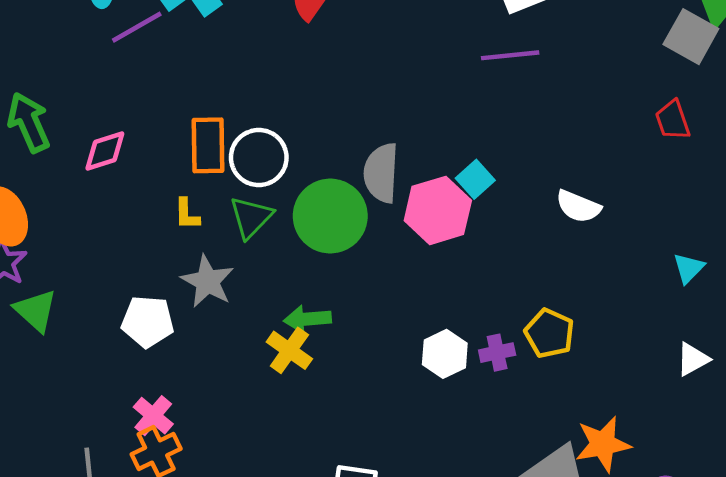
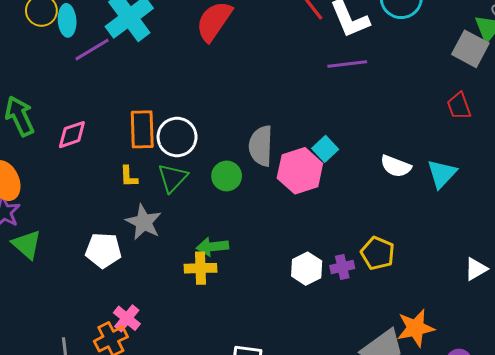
green circle: (330, 216) -> (227, 176), size x0.6
cyan triangle: (689, 268) -> (442, 174), moved, size x1.4
yellow cross: (289, 350) -> (201, 268), turned -36
pink cross: (153, 416) -> (127, 318), moved

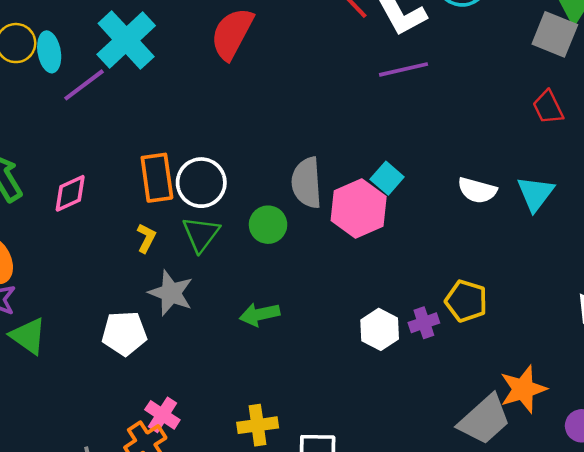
yellow L-shape: (129, 177) -> (146, 238), turned -145
yellow cross: (201, 268) -> (258, 425), moved

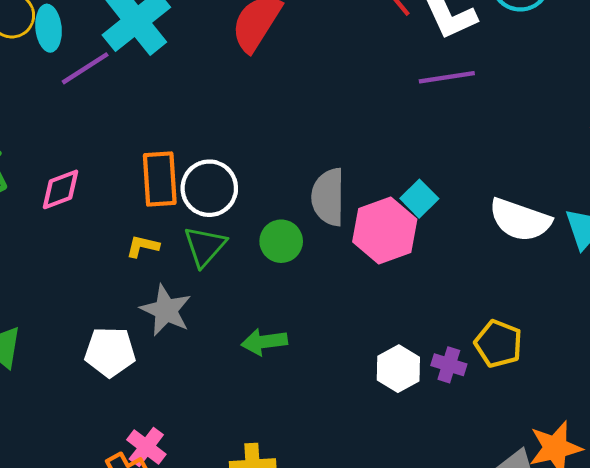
white semicircle: (477, 190) -> (520, 220), size x1.4
yellow L-shape: (146, 238) -> (143, 246), turned -108
purple cross: (424, 323) -> (449, 365), turned 32

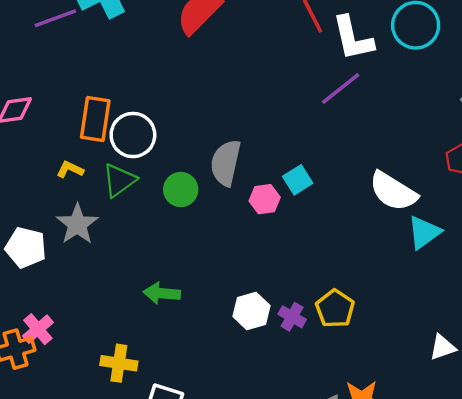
purple line: (447, 77) -> (341, 88), turned -42
white semicircle: (520, 220) -> (393, 191), moved
pink hexagon: (385, 231) -> (265, 199), size x0.6
green arrow: (264, 342) -> (162, 293), moved

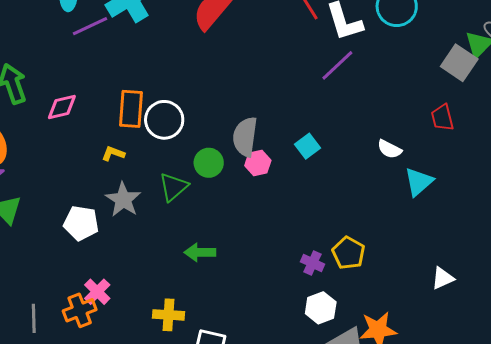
green triangle: (119, 180) -> (173, 187), moved
white semicircle: (393, 191) -> (389, 149), size x0.6
pink hexagon: (265, 199) -> (258, 163), moved
white hexagon: (251, 311) -> (321, 308), moved

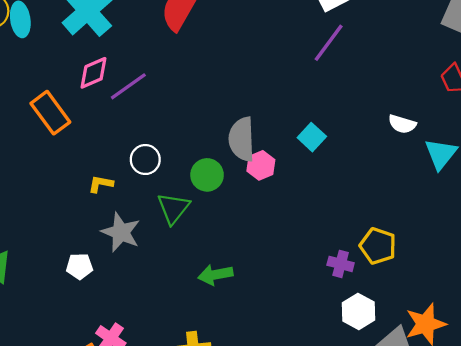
purple line: (90, 26) -> (128, 86), moved
pink diamond: (62, 107) -> (94, 73), moved
orange rectangle: (131, 109) -> (50, 113), moved, turned -30
white circle: (164, 120) -> (145, 160), moved, size x0.7
white pentagon: (81, 223) -> (79, 266), size x0.7

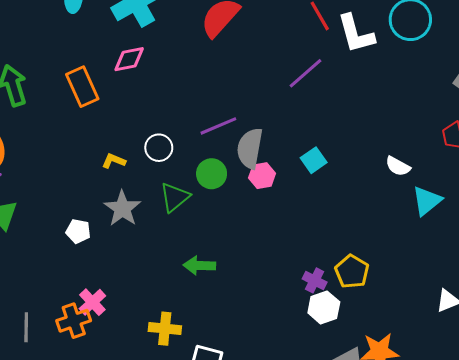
purple line: (329, 43) -> (306, 73), moved
purple line: (128, 86) -> (218, 126), moved
white hexagon: (358, 311) -> (324, 307), moved

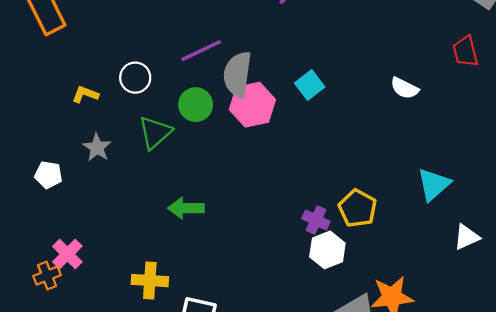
pink hexagon: (262, 176) -> (252, 105), size x1.5
cyan triangle: (427, 201) -> (434, 184), moved
gray star: (122, 209) -> (97, 147), size x0.7
orange cross: (74, 321) -> (47, 276), size x0.7

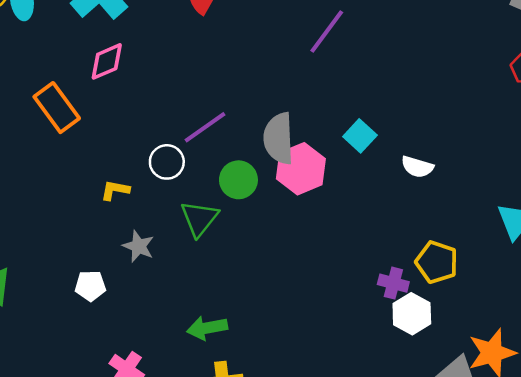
purple line: (201, 51) -> (205, 127), moved
white semicircle: (404, 88) -> (417, 167), moved
green arrow: (186, 208) -> (207, 328), moved

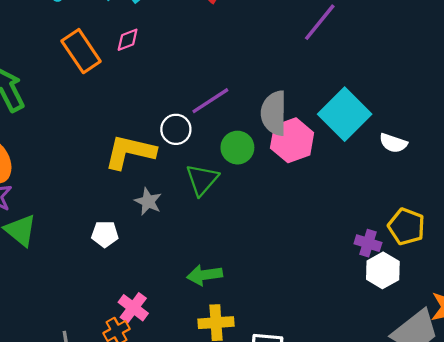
pink diamond: (107, 61) -> (128, 40), size x0.7
orange rectangle: (57, 108) -> (81, 51), moved
cyan square: (360, 136) -> (345, 114), size x1.8
yellow L-shape: (115, 190) -> (130, 152), size x2.0

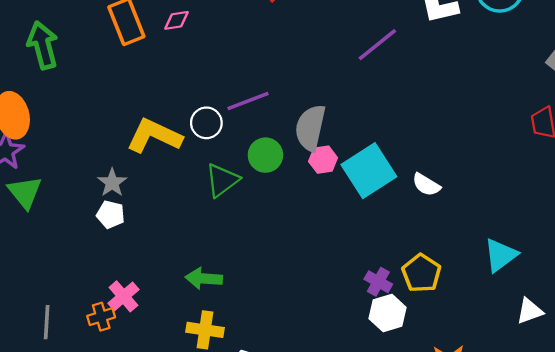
cyan square: (345, 114) -> (369, 171), moved
pink hexagon: (292, 140) -> (323, 160), size x0.6
gray star: (148, 201) -> (112, 183), moved

